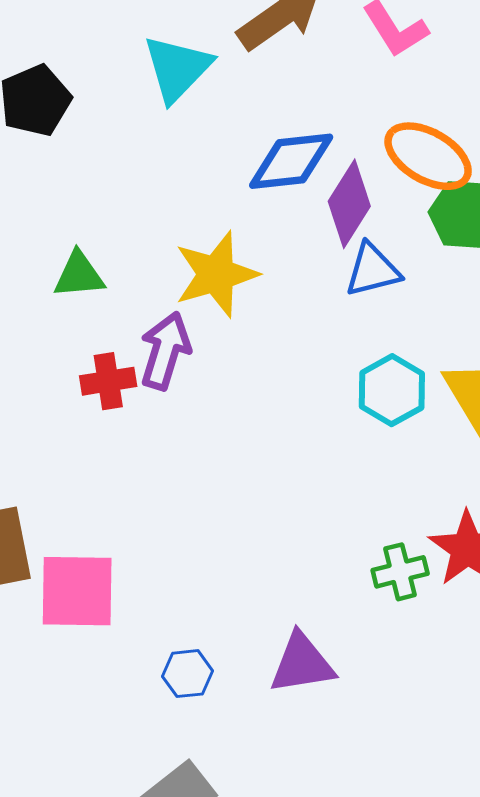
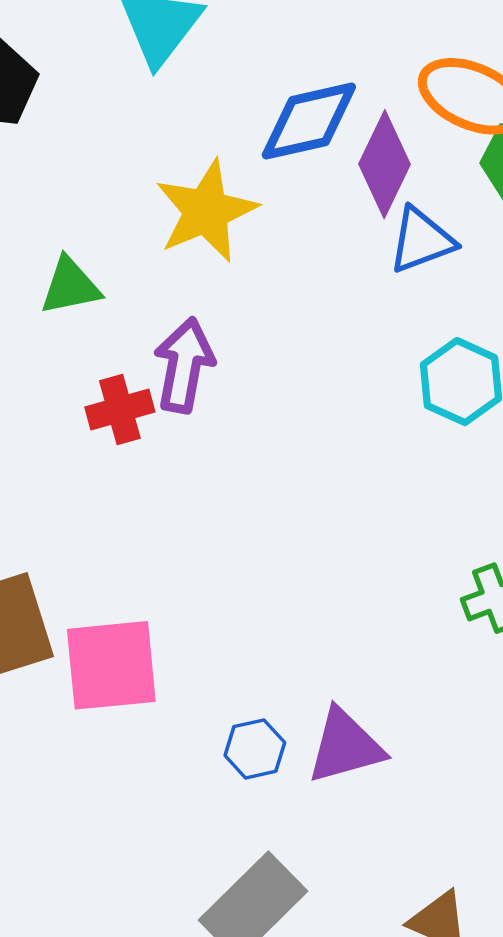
yellow star: (216, 274) -> (206, 211), moved
purple triangle: (302, 663) -> (345, 746), moved

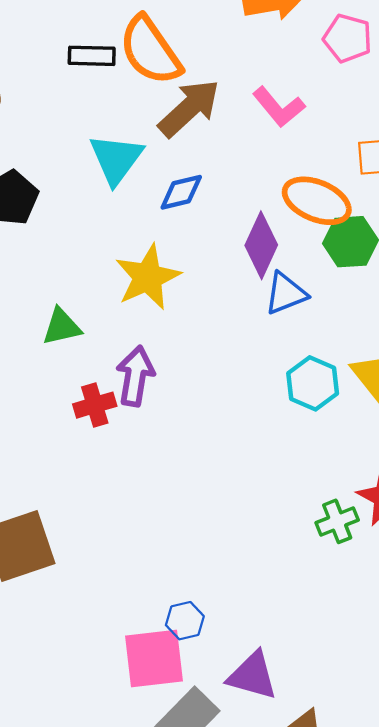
blue diamond: (309, 121) -> (181, 192), moved, size x0.7
pink square: (111, 665) -> (154, 659), moved
purple triangle: (345, 746) -> (252, 676), moved, turned 32

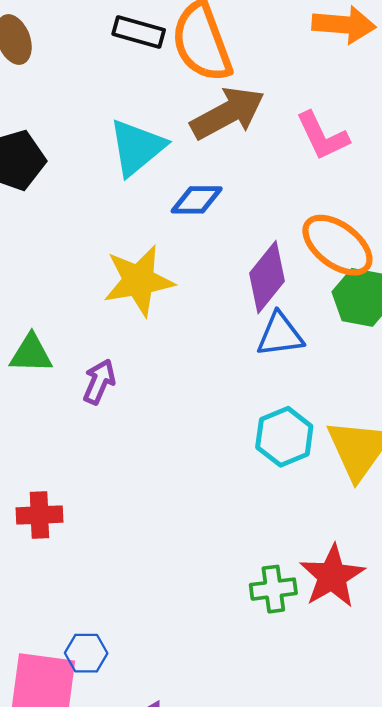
green triangle: (62, 327) -> (31, 354), moved
purple arrow: (135, 376) -> (99, 382), size x0.7
red cross: (95, 405) -> (39, 515), moved

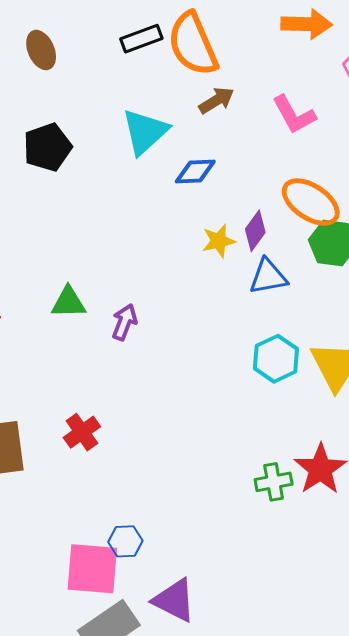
black rectangle: (139, 32) -> (141, 39), turned -33
brown arrow: (227, 113) -> (217, 100), size x0.6
purple diamond: (267, 277) -> (255, 231), size x0.7
yellow star: (139, 281) -> (219, 241), moved, size x0.6
red cross: (39, 515) -> (82, 432), turned -30

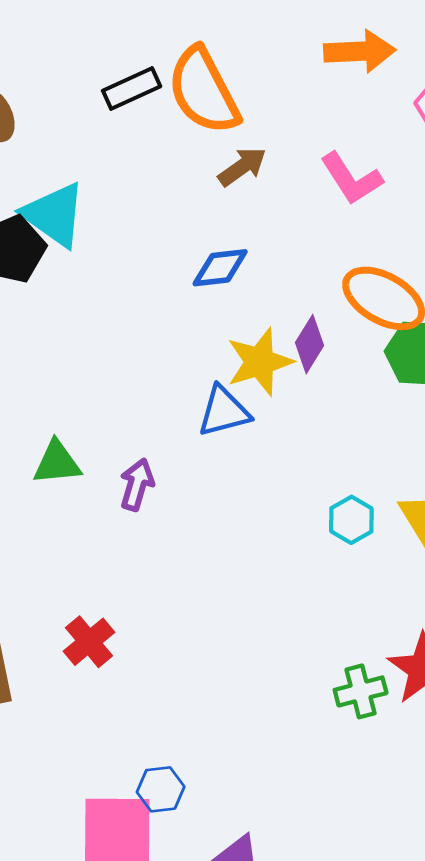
cyan triangle: (145, 132) -> (54, 215), moved, turned -38
yellow star: (219, 241) -> (260, 362), size x1.4
blue triangle: (268, 277) -> (224, 411), moved
cyan hexagon: (276, 359) -> (351, 520), size x0.7

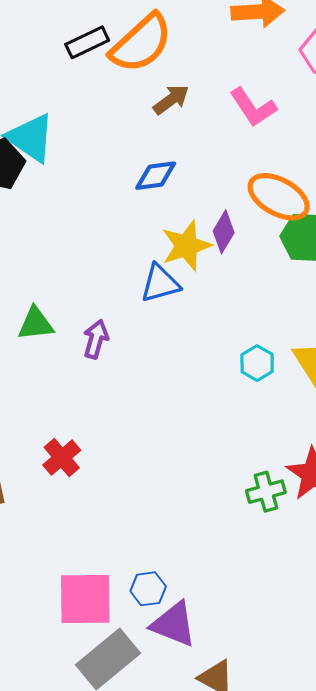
orange semicircle: (204, 91) -> (141, 43), turned -104
blue hexagon: (161, 789) -> (148, 589), moved

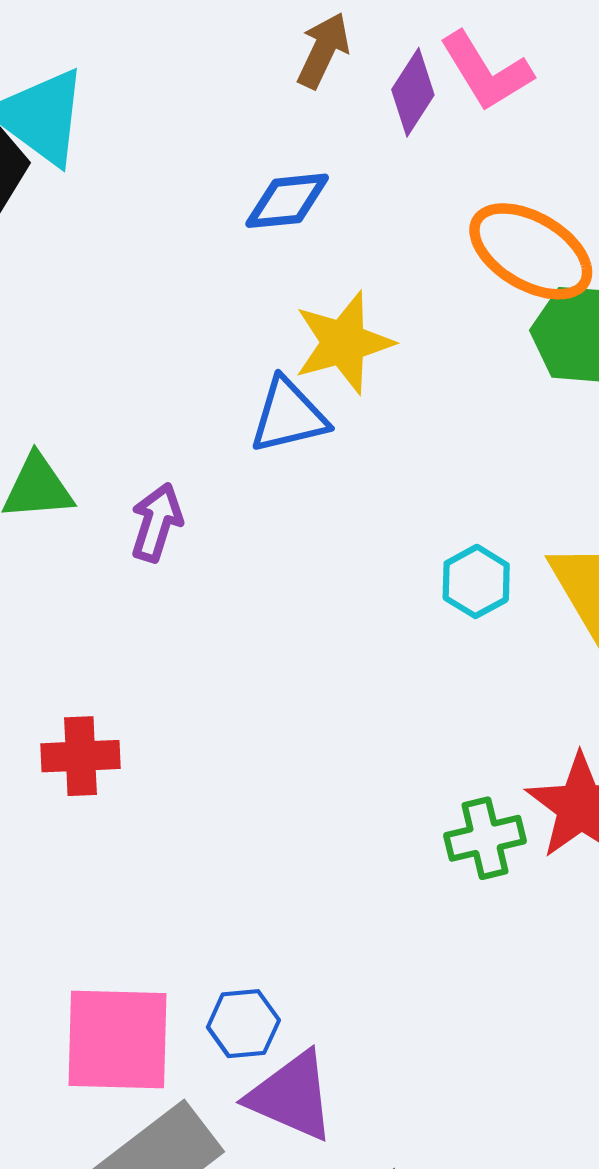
brown arrow: (171, 100) -> (323, 50), turned -30
purple diamond: (224, 232) -> (413, 92), moved
red cross: (62, 458) -> (80, 756), turned 36

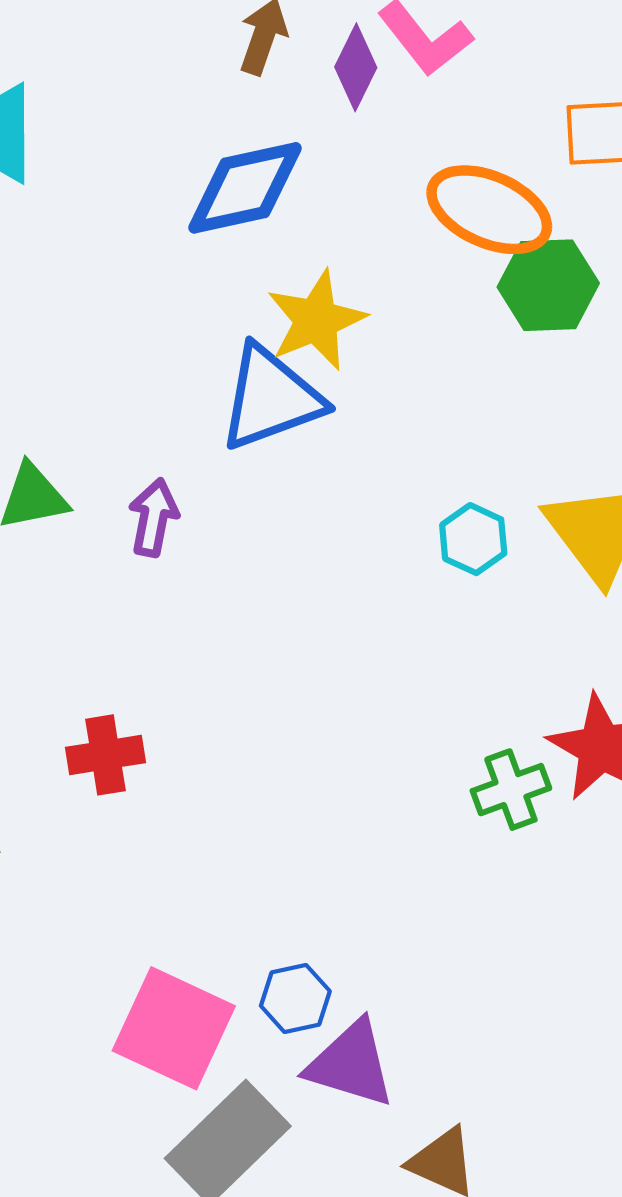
blue diamond: (287, 201) -> (245, 188), size x1.5
blue triangle: (289, 416) -> (271, 398), size x1.4
pink square: (117, 1040) -> (174, 1028), turned 30

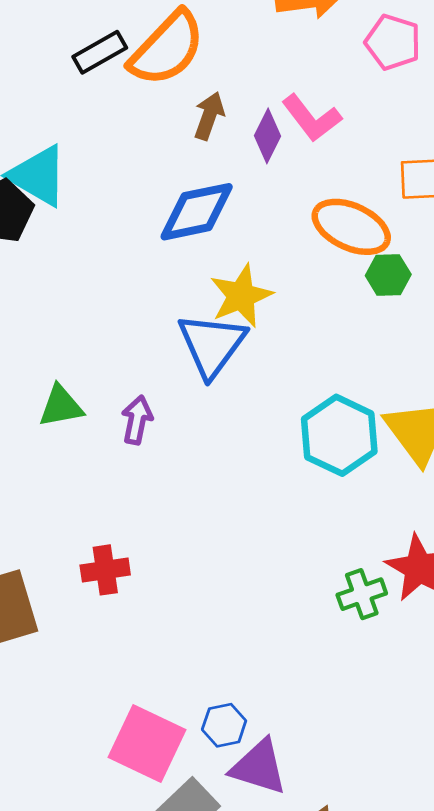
green hexagon: (548, 285) -> (388, 275), size x0.7
blue triangle: (271, 398) -> (212, 345), turned -34
cyan hexagon: (473, 539) -> (339, 435), size x1.8

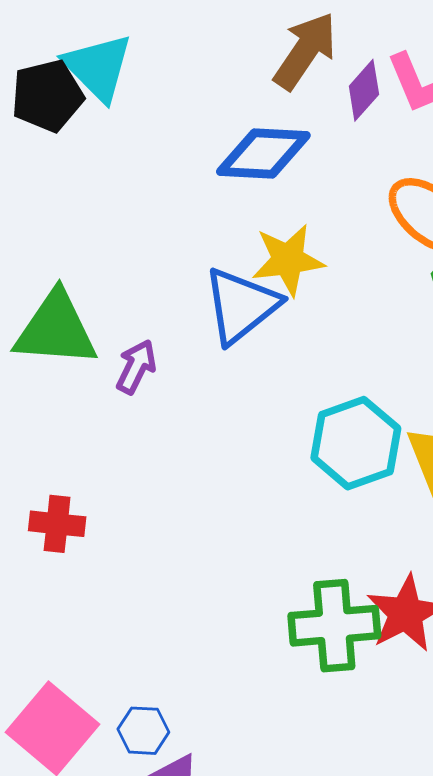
brown arrow: (209, 116) -> (305, 51), size x1.5
green triangle: (61, 406) -> (56, 329), size x1.6
green cross: (362, 594) -> (334, 626), size x1.6

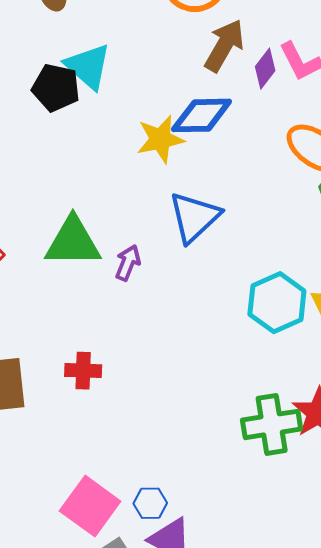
black pentagon: (47, 96) -> (56, 88), turned 30
yellow star: (288, 260) -> (160, 139), moved

